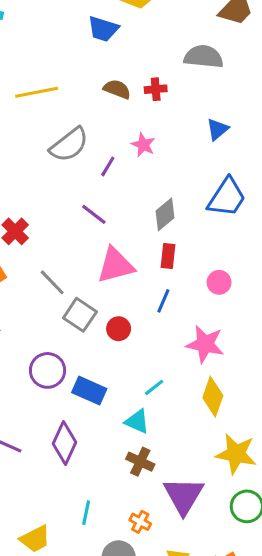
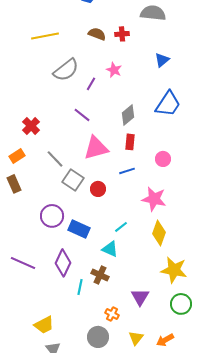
blue line: (163, 301) -> (127, 171), turned 49
brown cross: (140, 462) -> (100, 275), moved
purple triangle: (183, 496) -> (140, 297), size x0.7
cyan line: (86, 513) -> (80, 287), moved

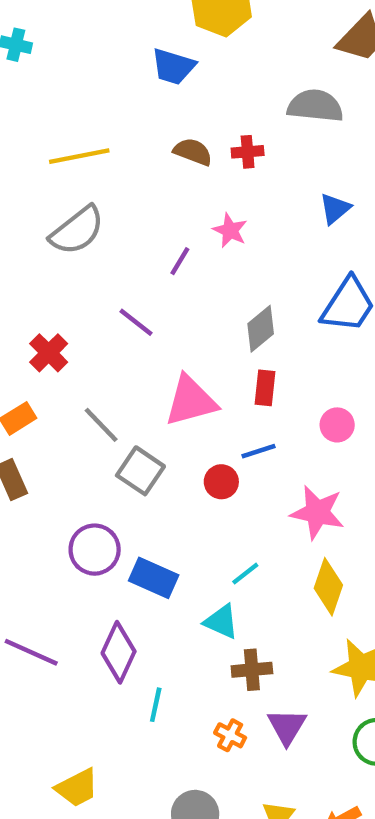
gray semicircle: (66, 70) -> (77, 230), moved
purple line: (82, 115) -> (136, 322), moved
red circle: (98, 189) -> (221, 482), moved
brown cross: (100, 275) -> (252, 670), moved, turned -30
orange cross: (112, 314) -> (230, 735), moved

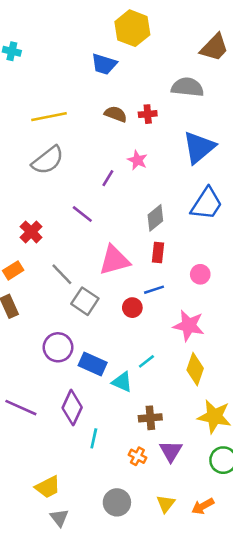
blue triangle: (335, 209) -> (199, 147), size x1.8
cyan triangle: (221, 622) -> (122, 382), moved

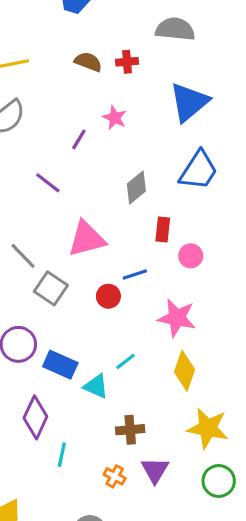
red rectangle: (158, 252) -> (163, 229), moved

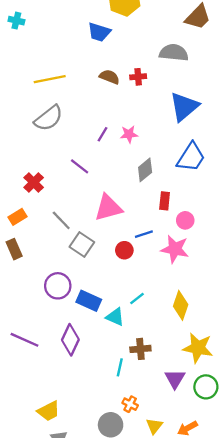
pink star: (115, 118) -> (129, 134), moved, turned -30
pink star: (177, 318) -> (175, 249), moved
cyan line: (62, 455) -> (120, 367), moved
purple triangle: (155, 470) -> (175, 379), moved
orange cross: (115, 476) -> (130, 404), moved

